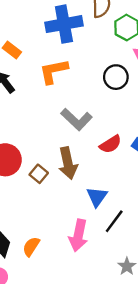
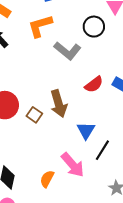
gray L-shape: (76, 119) -> (67, 51), moved
pink arrow: (78, 235) -> (73, 165), turned -48
orange semicircle: (31, 247) -> (47, 179), moved

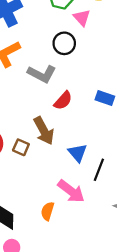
red semicircle: (94, 84) -> (63, 101), moved

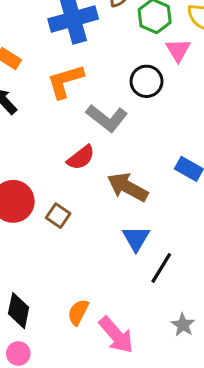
red semicircle: (63, 101) -> (81, 158), moved
brown arrow: (44, 131) -> (128, 187), moved, turned 136
pink arrow: (71, 191) -> (116, 335), moved

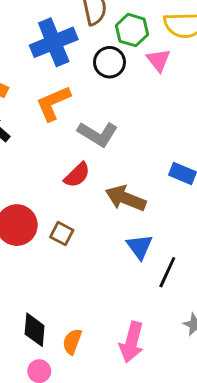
black circle: (147, 81) -> (109, 62), moved
orange semicircle: (78, 312) -> (72, 342), moved
pink arrow: (116, 335) -> (132, 342), turned 63

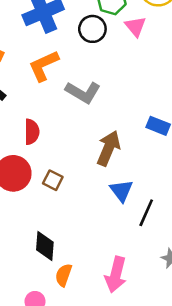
red semicircle: (77, 175) -> (32, 132), moved, turned -45
brown arrow: (126, 198) -> (108, 148), turned 92
black diamond: (35, 330) -> (45, 246), moved

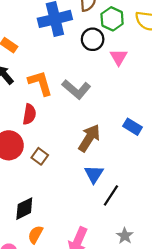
pink triangle: (135, 26) -> (119, 57), moved
orange L-shape: (44, 66) -> (40, 83), moved, turned 88
black diamond: (45, 246) -> (24, 209), turned 50

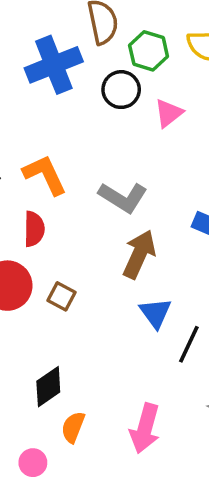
pink triangle: (119, 57) -> (169, 113), turned 30
gray L-shape: (76, 89) -> (123, 197), moved

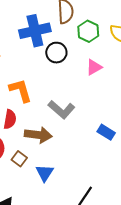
black circle: (121, 90) -> (56, 53), moved
brown arrow: (139, 254) -> (38, 135), moved, turned 64
blue triangle: (155, 313) -> (45, 173), moved

